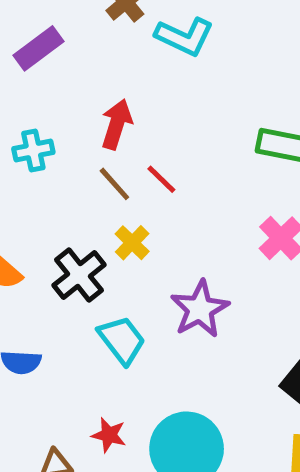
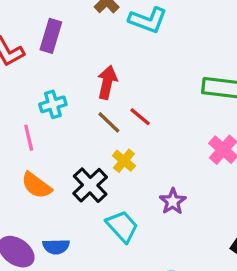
purple rectangle: (39, 48) -> (51, 36), turned -32
purple star: (200, 309) -> (173, 201), size x0.7

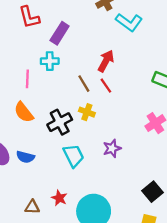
purple rectangle: (51, 36) -> (60, 33), moved
red arrow: (107, 82) -> (106, 61), moved
yellow cross: (124, 161) -> (87, 112), turned -35

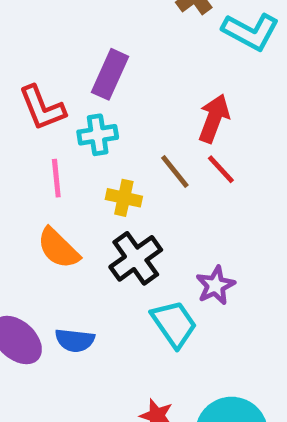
red L-shape: (29, 17) -> (42, 108), moved
yellow cross: (87, 112) -> (124, 198), moved
purple star: (112, 148) -> (215, 285), moved

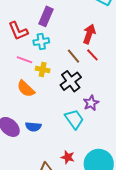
pink line: (56, 178) -> (24, 60), turned -63
yellow cross: (124, 198) -> (43, 70), moved
black cross: (136, 258) -> (71, 81), moved

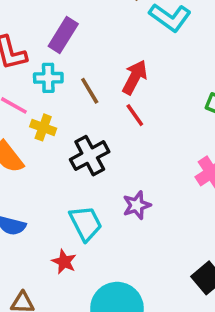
brown line: (73, 56) -> (90, 91), moved
purple star: (91, 103) -> (137, 205), moved
red star: (68, 157) -> (64, 262), moved

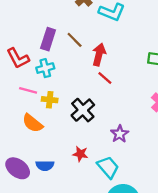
brown line: (90, 91) -> (75, 40), moved
cyan trapezoid: (86, 223) -> (108, 167), moved
red star: (64, 262) -> (80, 154), moved

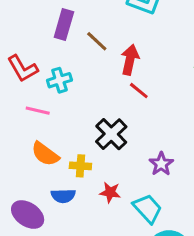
purple rectangle: (48, 39) -> (64, 24), moved
yellow cross: (50, 100) -> (80, 166), moved
blue semicircle: (45, 166) -> (63, 196), moved

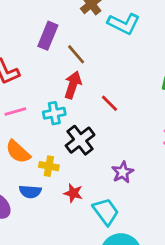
red arrow: (130, 60) -> (73, 85), moved
cyan cross: (59, 80) -> (54, 113), moved
pink line: (38, 111) -> (15, 112), turned -35

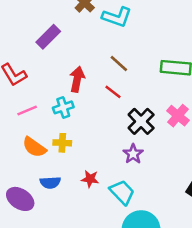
purple rectangle: (48, 36) -> (48, 37), turned 30
brown line: (76, 54) -> (119, 64), moved
black cross: (80, 140) -> (141, 121), moved
yellow cross: (49, 166) -> (62, 143), moved

